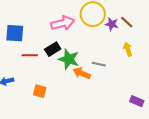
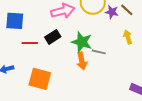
green star: (69, 59) -> (82, 42), moved
orange arrow: (82, 73) -> (82, 61), turned -126
orange square: (40, 91) -> (40, 79), size x1.6

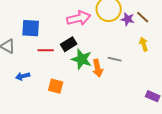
green star: (82, 42) -> (82, 59), moved
orange square: (40, 79) -> (56, 86), size x0.7

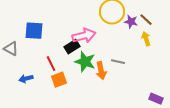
pink arrow: (79, 18) -> (84, 36), moved
yellow arrow: (144, 44) -> (146, 39), moved
red line: (46, 50) -> (51, 64), moved, turned 63
orange square: (56, 86) -> (59, 80), moved, turned -35

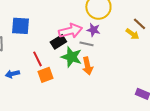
brown line: (146, 20) -> (139, 24), moved
purple star: (131, 22) -> (93, 30), moved
yellow arrow: (146, 39) -> (132, 34), turned 144
gray line: (118, 62) -> (86, 44), moved

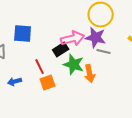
purple star: (93, 30) -> (96, 38), size x1.5
gray line: (86, 44) -> (104, 52), moved

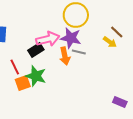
green star: (74, 65) -> (36, 76), moved
orange arrow: (90, 74) -> (65, 56), moved

